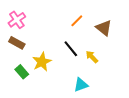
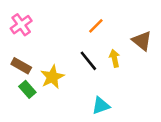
brown triangle: (104, 28) -> (142, 41), moved
brown rectangle: (17, 43) -> (21, 66), moved
yellow arrow: (92, 57) -> (115, 58), moved, turned 32

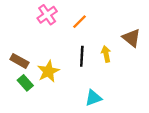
pink cross: (21, 25) -> (47, 15), moved
orange line: (96, 26) -> (80, 22), moved
black line: (88, 61) -> (82, 56), turned 42

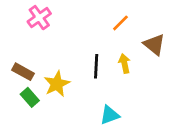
pink cross: (47, 15) -> (39, 18), moved
orange line: (80, 22) -> (120, 23), moved

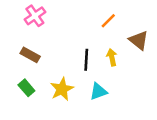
brown rectangle: (23, 72) -> (30, 55), moved
yellow star: (57, 84) -> (62, 89), moved
cyan triangle: (110, 115) -> (98, 92), moved

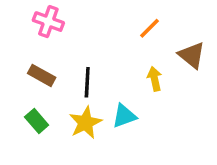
pink cross: (35, 16) -> (48, 22), turned -35
black line: (86, 60) -> (87, 82), moved
cyan triangle: (98, 92) -> (124, 116), moved

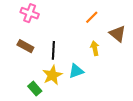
green rectangle: (37, 121) -> (35, 89), moved

